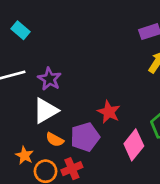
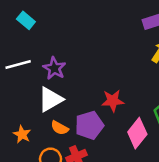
red star: (109, 112) -> (113, 101), turned -30
orange star: (24, 155) -> (22, 134), moved

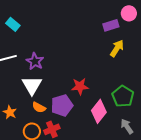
white triangle: (51, 99) -> (32, 85), turned -30

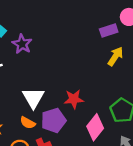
purple star: (35, 61) -> (22, 44), moved
white triangle: (32, 85) -> (33, 98), moved

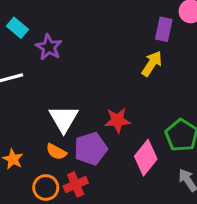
purple rectangle: (109, 30) -> (164, 29), turned -60
yellow arrow: (115, 56) -> (152, 64), moved

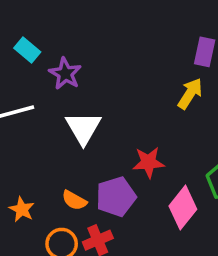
white triangle: (64, 119) -> (83, 128), moved

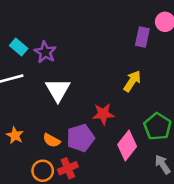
cyan rectangle: (27, 50) -> (19, 47), moved
yellow arrow: (190, 94) -> (132, 81), moved
orange star: (22, 209) -> (15, 135), moved

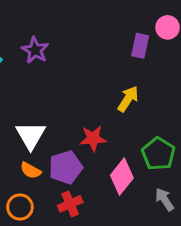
purple star: (45, 52) -> (35, 50), moved
white triangle: (58, 90) -> (31, 135), moved
red cross: (68, 168) -> (70, 204), moved

